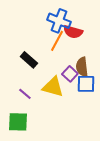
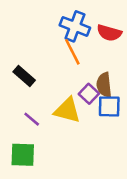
red semicircle: (73, 32) -> (109, 33), moved
orange line: (57, 41) -> (72, 52), turned -55
black rectangle: (29, 60) -> (24, 76), moved

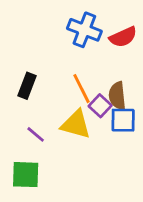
red semicircle: (109, 33) -> (123, 37), turned -40
orange line: (72, 52) -> (82, 89), moved
black rectangle: (24, 76) -> (27, 86), turned 70

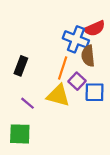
blue cross: (84, 30) -> (76, 39), moved
orange line: (82, 89) -> (63, 68), turned 45
brown semicircle: (117, 96) -> (88, 56), moved

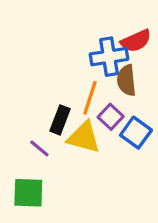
blue cross: (76, 39) -> (109, 57), turned -30
black rectangle: (21, 66) -> (60, 120), moved
blue square: (95, 92) -> (136, 133), turned 35

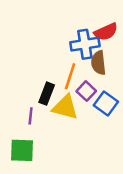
purple line: (39, 148) -> (31, 116), turned 56

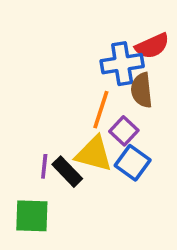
black rectangle: (47, 94) -> (67, 172), moved, turned -65
blue square: (106, 103) -> (133, 163), moved

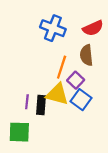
blue cross: (122, 64) -> (53, 28), moved, turned 30
black rectangle: (67, 172) -> (41, 105), turned 48

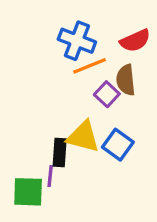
orange line: (62, 67) -> (89, 66), moved, turned 50
purple square: (76, 80) -> (107, 94), moved
purple line: (27, 102) -> (50, 176), moved

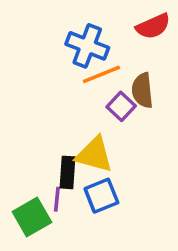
red semicircle: (135, 41) -> (153, 26), moved
blue square: (118, 145) -> (101, 196), moved, turned 32
green square: (28, 192) -> (32, 217), turned -32

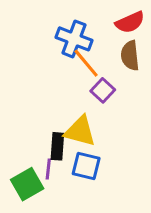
orange line: (101, 74) -> (86, 63), turned 72
brown semicircle: (142, 90) -> (130, 56), moved
blue square: (101, 196) -> (86, 166), turned 36

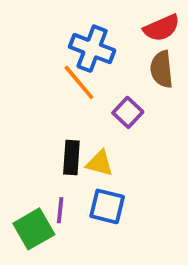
orange line: (86, 63) -> (79, 82), moved
yellow triangle: (80, 131) -> (100, 163), size x0.7
black rectangle: (57, 146) -> (71, 158), moved

